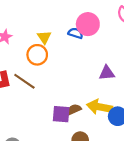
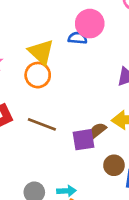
yellow triangle: (44, 37) -> (41, 52), size x1.5
brown line: (24, 81) -> (42, 124), moved

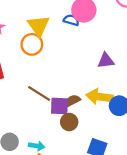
brown line: (42, 124) -> (39, 93), moved
brown circle: (114, 165) -> (69, 122), moved

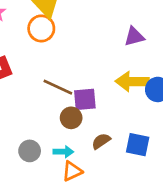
brown semicircle: (73, 101) -> (101, 141), moved
brown circle: (69, 122) -> (71, 118), moved

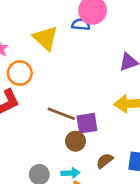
orange circle: (41, 28) -> (20, 73), moved

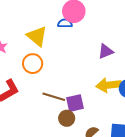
orange circle: (20, 73) -> (33, 64), moved

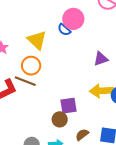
blue semicircle: (65, 23) -> (64, 30), turned -144
brown line: (54, 97) -> (25, 81), moved

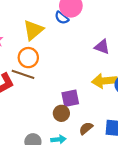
yellow triangle: (37, 40) -> (33, 30), turned 40
purple triangle: (101, 59) -> (102, 47), turned 42

